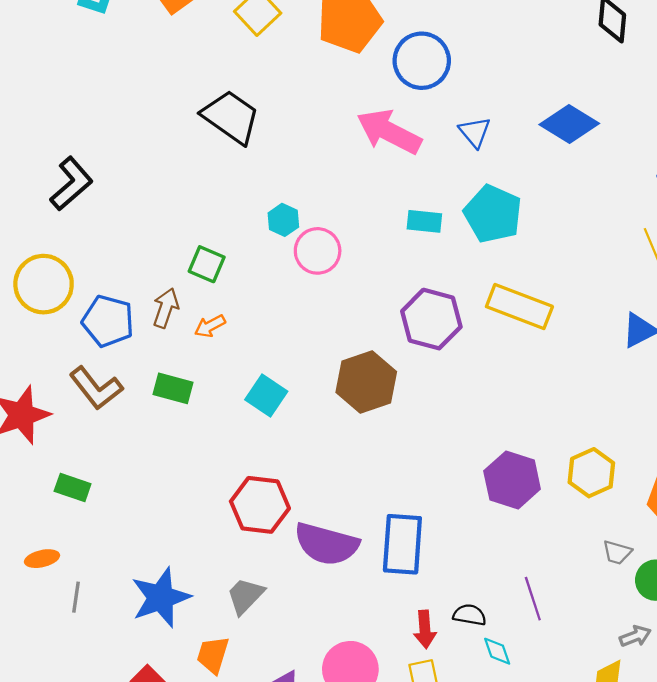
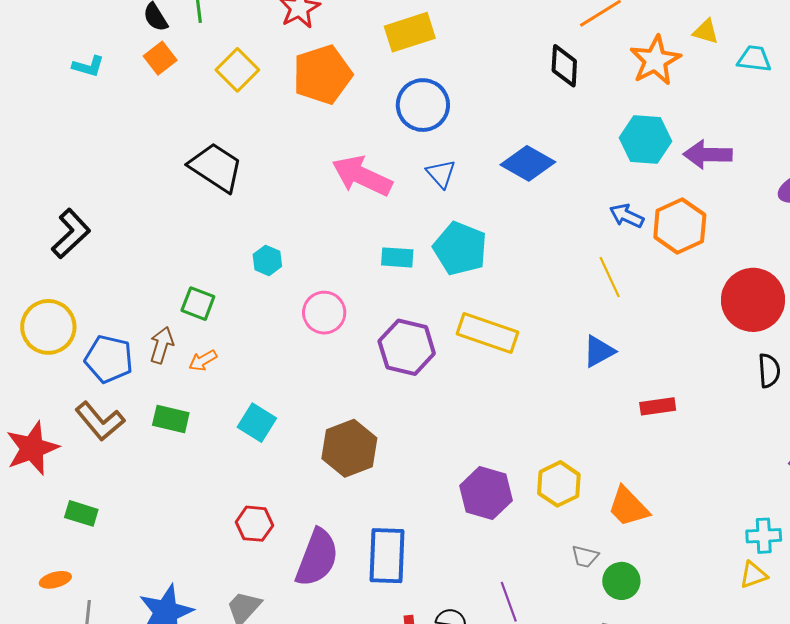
blue circle: (422, 61) -> (423, 105), moved
pink circle: (318, 251) -> (324, 313), moved
brown hexagon: (366, 382) -> (349, 448), moved
red hexagon: (260, 505) -> (254, 524), size x0.7
purple semicircle: (327, 544) -> (317, 558), turned -82

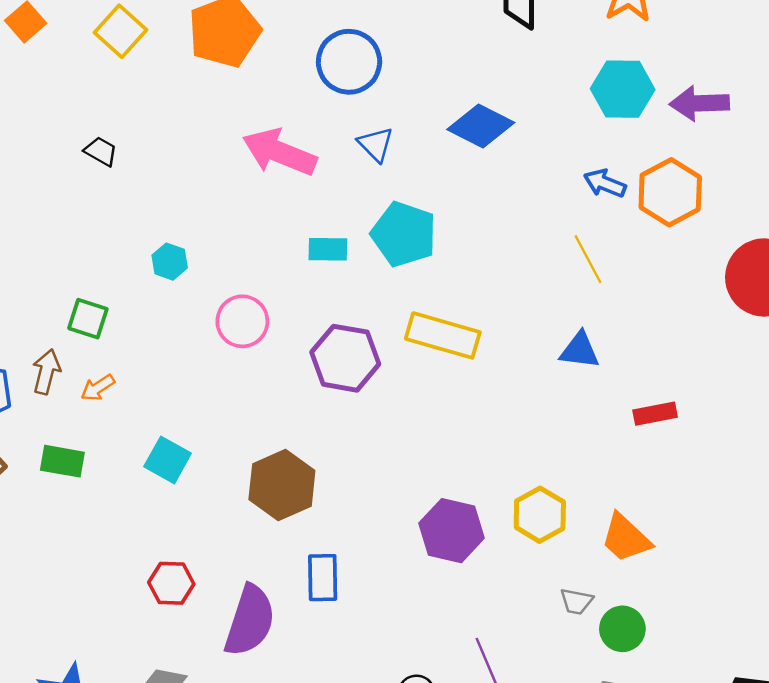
black trapezoid: (216, 167) -> (101, 151), size x0.5
blue triangle: (599, 351) -> (580, 350), turned 39
blue rectangle: (387, 556) -> (323, 578), moved, size x0.7

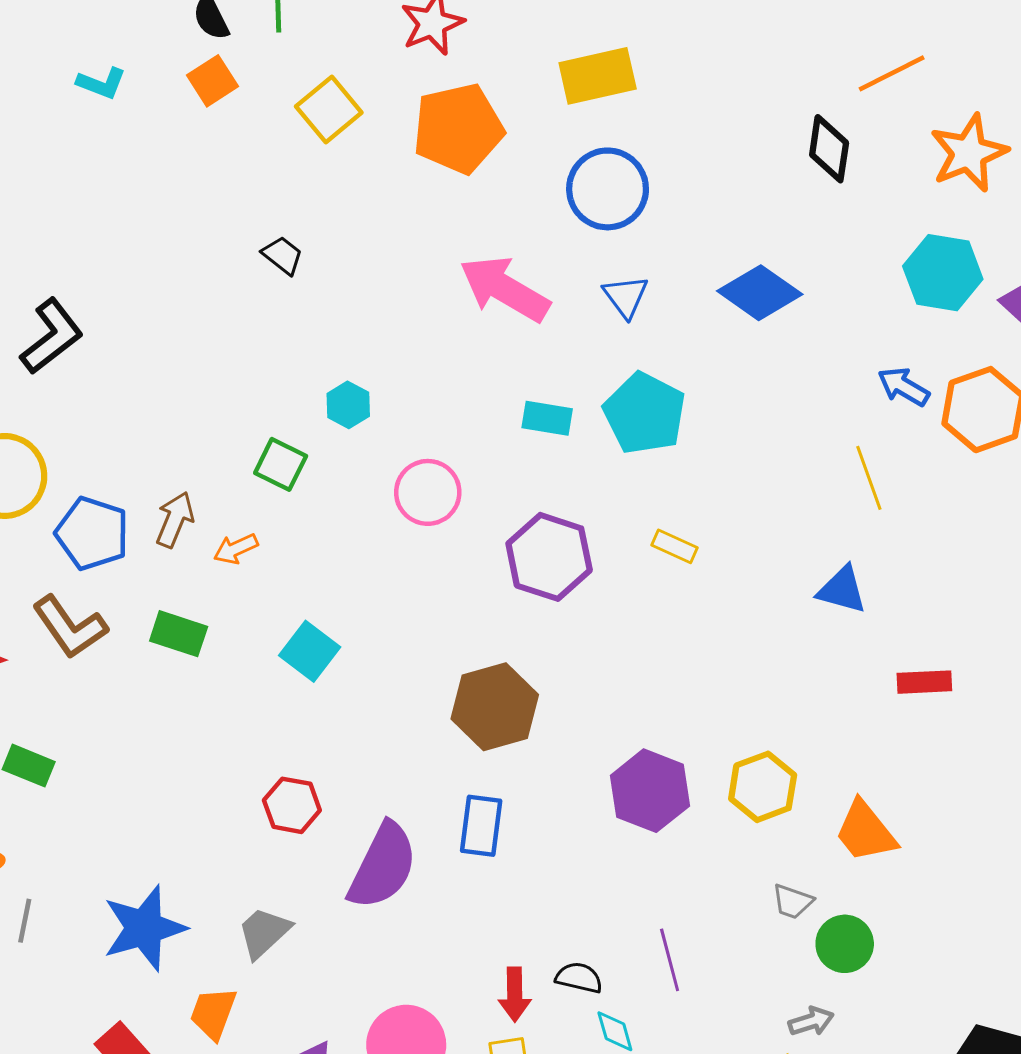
green square: (88, 319) -> (281, 464), moved
yellow rectangle: (443, 335) -> (675, 546), size x0.5
brown hexagon: (282, 485) -> (495, 707), moved

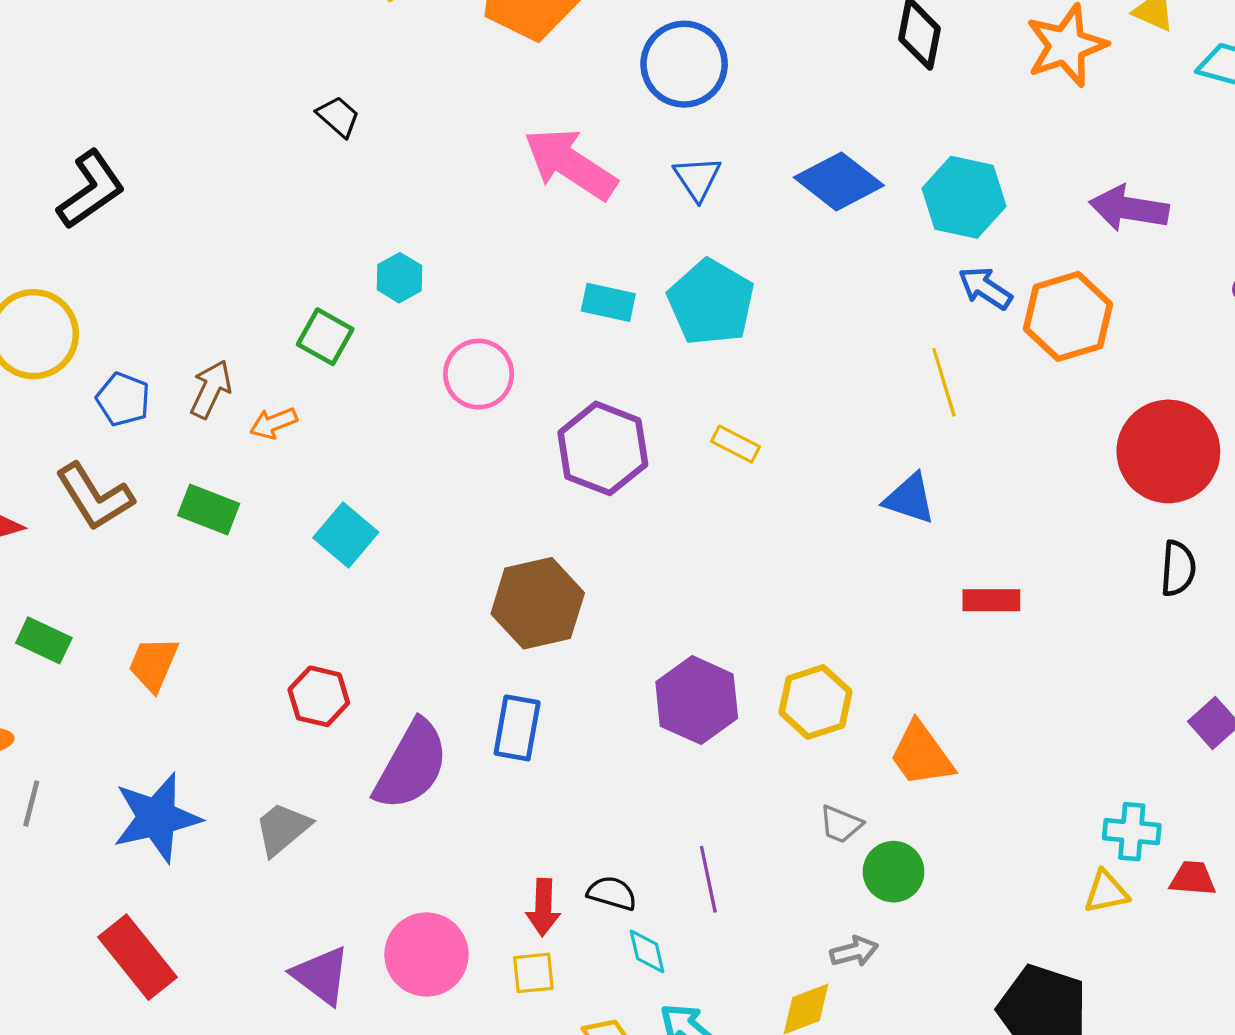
cyan hexagon: (943, 273) -> (964, 197), moved
blue pentagon: (92, 533) -> (123, 399), size x0.7
orange trapezoid: (213, 1013) -> (153, 664), moved

